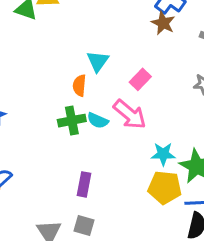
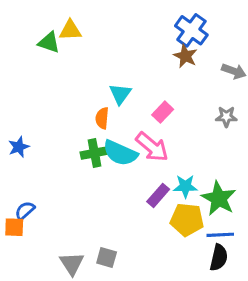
cyan semicircle: (98, 121) -> (120, 153), size x1.6
purple rectangle: (84, 184) -> (158, 195), moved, turned 30

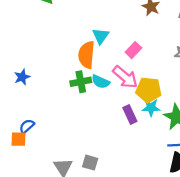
orange semicircle: (102, 118) -> (87, 55), size x1.6
cyan semicircle: (120, 153) -> (101, 82), size x0.7
purple rectangle: (158, 195) -> (130, 115), turned -66
yellow pentagon: (187, 220) -> (149, 90), moved

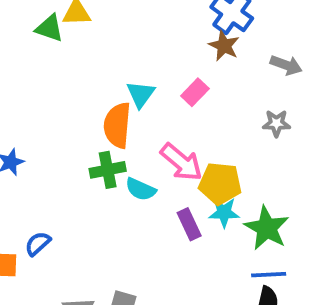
pink rectangle: (133, 50) -> (195, 92), moved
cyan semicircle: (101, 82) -> (141, 189), moved
blue semicircle: (27, 126) -> (38, 244), moved

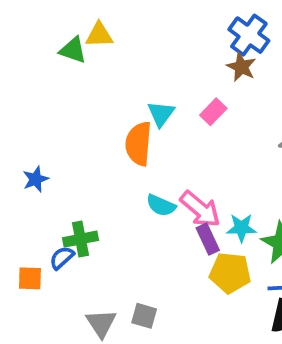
pink arrow: (181, 162) -> (200, 209), moved
green cross: (108, 170) -> (80, 239), moved
yellow pentagon: (220, 183) -> (230, 273), moved

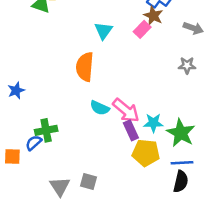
pink rectangle: (213, 112) -> (142, 29), moved
cyan triangle: (161, 114) -> (103, 31), moved

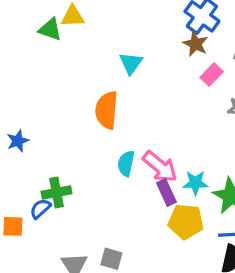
pink rectangle: (142, 29) -> (212, 75), moved
cyan semicircle: (100, 108) -> (126, 163), turned 78

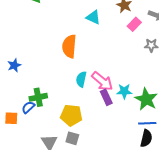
cyan triangle: (131, 63) -> (93, 17), moved, turned -42
yellow pentagon: (186, 222) -> (71, 115), moved

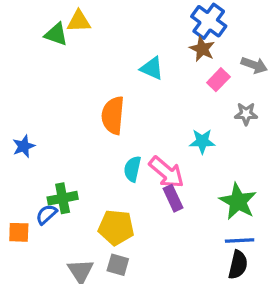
cyan star: (124, 91) -> (202, 141), moved

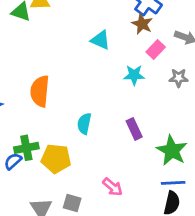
orange semicircle: (113, 115) -> (40, 91), moved
cyan star: (202, 141) -> (134, 75), moved
pink arrow: (167, 172) -> (113, 187), moved, size x0.7
purple rectangle: (173, 198) -> (134, 129), moved
yellow pentagon: (116, 227) -> (56, 159), moved

